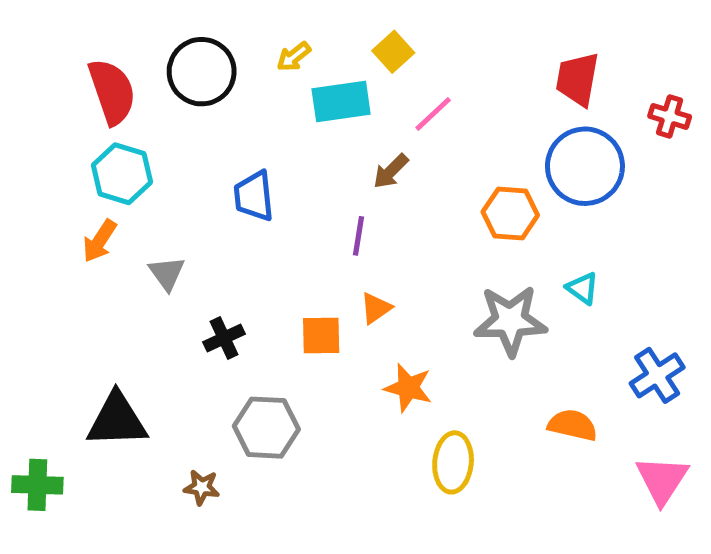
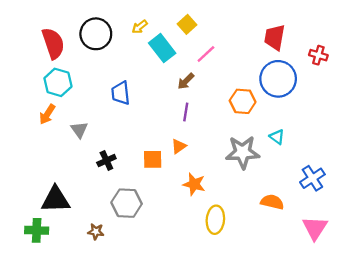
cyan rectangle: (341, 102) -> (162, 48), turned 60
purple line: (358, 236) -> (186, 112), moved
green cross: (37, 485) -> (37, 230), moved

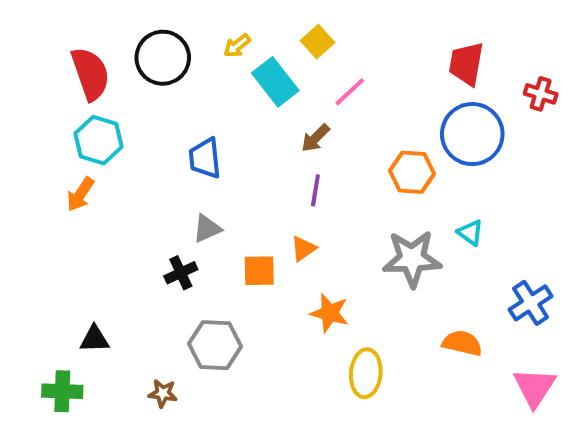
gray triangle: (79, 130) -> (207, 229), moved, turned 42
black triangle: (56, 200) -> (94, 339), size x0.6

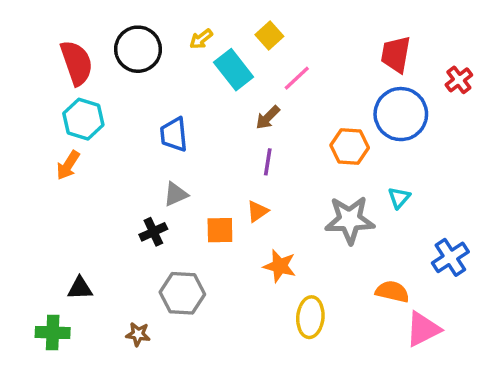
red cross: (541, 94) -> (459, 80), turned 36
cyan triangle: (470, 233) -> (399, 198), turned 35
pink triangle: (535, 387) -> (423, 329), moved, turned 30

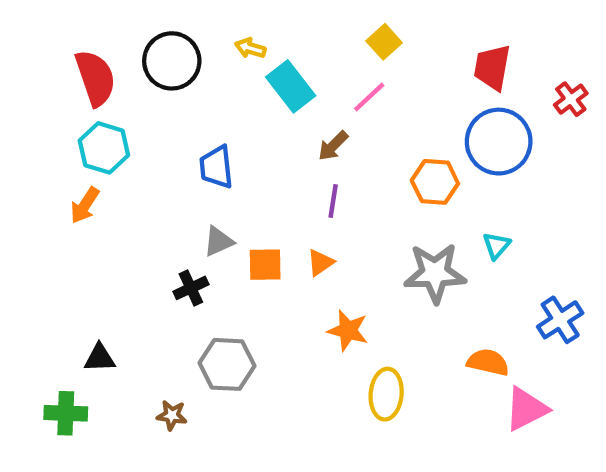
yellow square: (269, 36) -> (384, 42), moved
yellow arrow: (201, 39) -> (250, 48), turned 55
orange square: (220, 230) -> (265, 265), moved

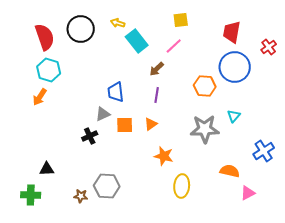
yellow square: (384, 42) -> (181, 20), turned 35
blue trapezoid: (216, 167) -> (116, 92), moved
gray hexagon: (227, 364) -> (107, 186), moved
pink triangle: (526, 409) -> (248, 193), size x0.7

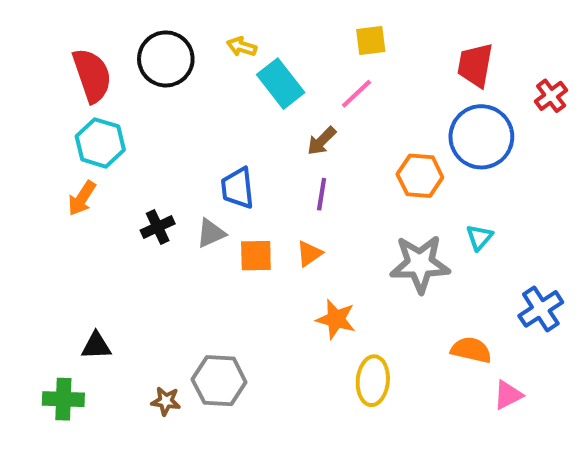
black cross: (90, 136) -> (158, 227), moved

